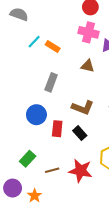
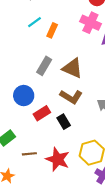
orange rectangle: (53, 47) -> (52, 30), turned 72
brown triangle: (88, 66) -> (72, 68), moved, size x1.5
red rectangle: (57, 129) -> (42, 113), turned 42

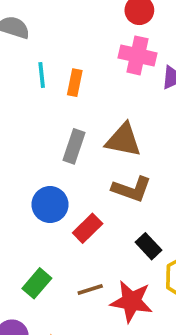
cyan line: (35, 22) -> (42, 75), turned -48
black rectangle: (64, 122) -> (148, 246), moved
brown line: (29, 154) -> (90, 289), moved

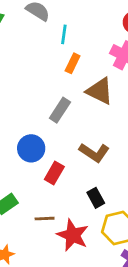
cyan line: (42, 75) -> (64, 34), moved
brown triangle: (123, 140) -> (100, 91), moved
red rectangle: (88, 228) -> (54, 173), turned -30

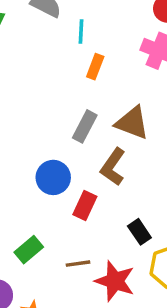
brown triangle: (100, 91) -> (132, 123), moved
brown L-shape: (94, 153) -> (113, 167), moved, turned 96

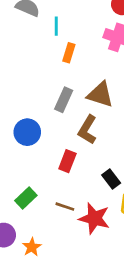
blue circle: (53, 177) -> (27, 132), moved
brown line: (78, 264) -> (65, 207), turned 30

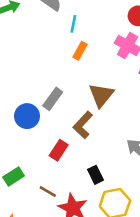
brown triangle: (100, 95) -> (101, 95), turned 40
gray rectangle: (64, 100) -> (53, 99), moved

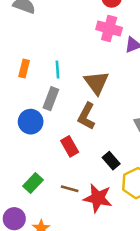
cyan line: (73, 24) -> (58, 70), moved
orange rectangle: (80, 51) -> (24, 68), moved
red rectangle: (59, 150) -> (70, 146), turned -48

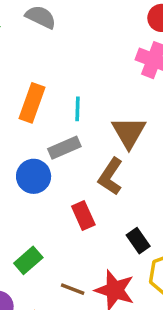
orange rectangle: (24, 68) -> (32, 103), size x1.5
gray rectangle: (51, 99) -> (64, 148), turned 40
brown line: (70, 189) -> (73, 289), moved

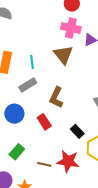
brown triangle: (129, 132) -> (63, 55), moved
blue circle: (34, 176) -> (14, 114), moved

